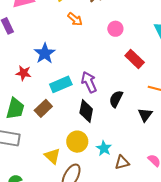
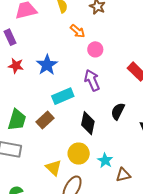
pink circle: (115, 29) -> (95, 49), moved
red star: (23, 73) -> (16, 66), moved
purple arrow: (89, 82) -> (92, 80), moved

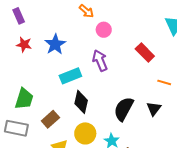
black semicircle: (118, 111) -> (124, 109), moved, size x1.4
brown rectangle: (45, 120) -> (50, 119), moved
black diamond: (88, 123) -> (81, 102), moved

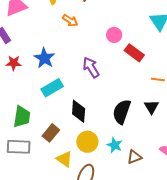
pink circle: (104, 30) -> (114, 35), moved
cyan rectangle: (70, 76) -> (52, 88), moved

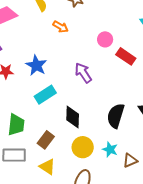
yellow triangle: (64, 159) -> (47, 167), moved

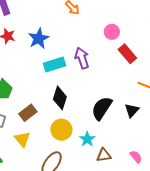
cyan rectangle: (45, 95) -> (54, 65), moved

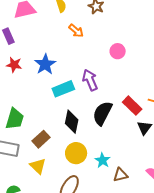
red rectangle: (127, 54) -> (132, 106), moved
black semicircle: (102, 108) -> (102, 113), moved

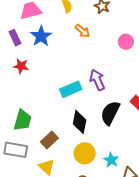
pink circle: (118, 51) -> (126, 42), moved
blue star: (45, 64) -> (41, 36), moved

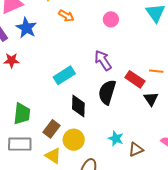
purple arrow: (97, 80) -> (103, 60), moved
yellow circle: (85, 153) -> (74, 140), moved

